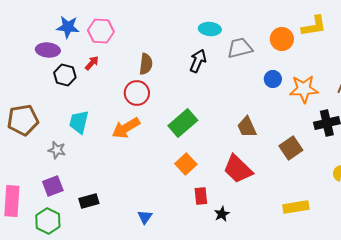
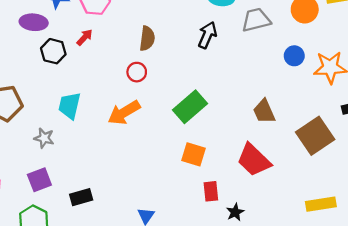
red circle: (137, 93) -> (137, 72), size x0.7
brown square: (291, 148) -> (315, 136), size x1.4
orange square: (186, 164) -> (193, 154), turned -30

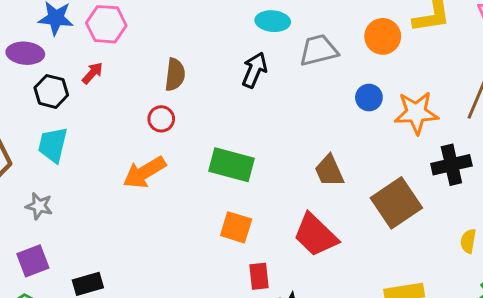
cyan trapezoid: (70, 106) -> (53, 145), moved
green rectangle: (190, 107) -> (231, 165), turned 56

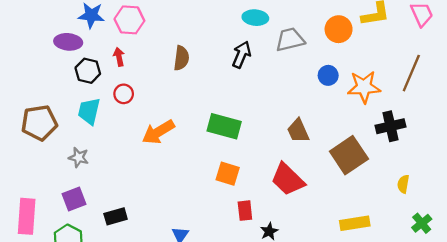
red arrow: (93, 73) -> (119, 57), turned -54
red circle: (161, 119) -> (124, 94), moved

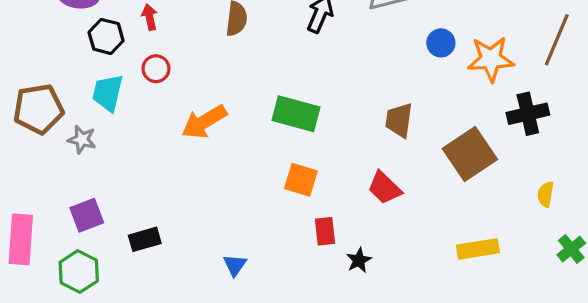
brown trapezoid: (298, 131) -> (399, 120), turned 32
gray star: (79, 157) -> (82, 140), moved
red trapezoid: (288, 179) -> (385, 188), size x0.7

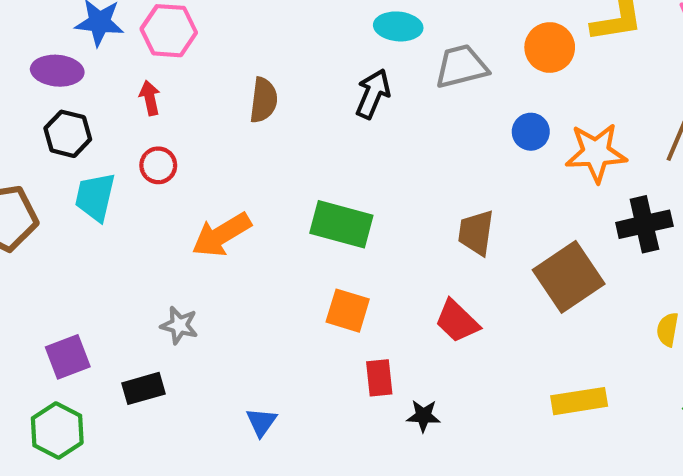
black hexagon: (106, 36) -> (68, 134), moved
gray star: (82, 140) -> (179, 325), moved
black star: (359, 260) -> (423, 416), turned 30

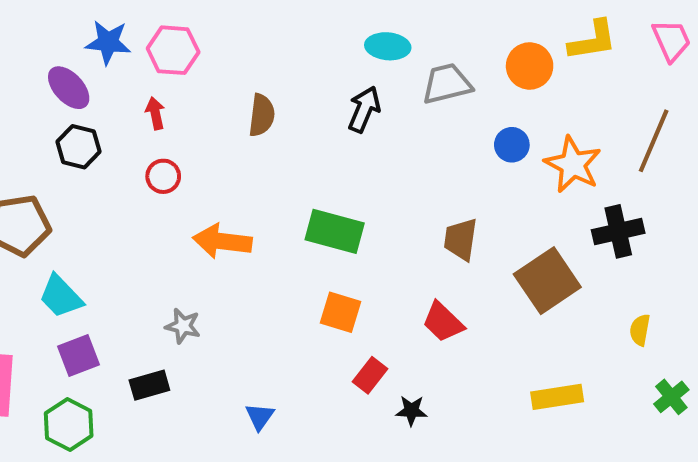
purple ellipse: (57, 71) -> (69, 88), turned 42
orange star: (596, 153) -> (573, 164), turned 30
cyan trapezoid: (95, 197) -> (61, 296), moved, turned -57
orange arrow: (221, 235) -> (222, 241), turned 38
red rectangle: (379, 378) -> (370, 375), turned 44

